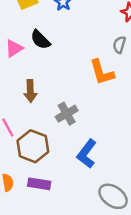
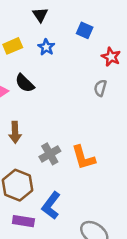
orange L-shape: (102, 72) -> (83, 158), moved
blue L-shape: (87, 154) -> (51, 206), moved

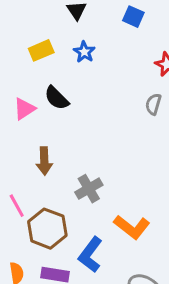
blue square: (85, 30) -> (133, 17), moved
orange L-shape: (83, 158) -> (132, 227), moved, turned -36

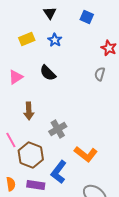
black semicircle: (57, 98) -> (48, 73), moved

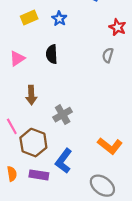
black semicircle: (48, 73) -> (52, 54), turned 42
orange L-shape: (86, 154) -> (110, 146), moved

